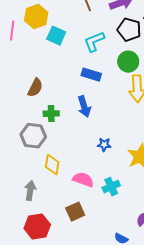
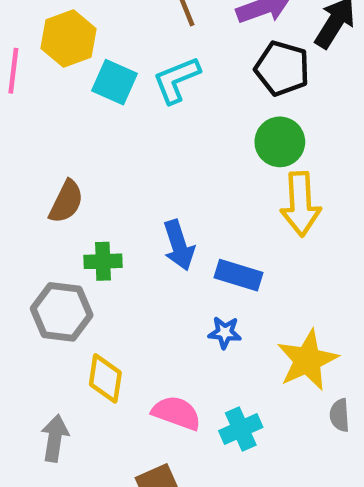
cyan L-shape: (94, 42) -> (176, 80), moved
blue rectangle: (91, 75) -> (238, 275), moved

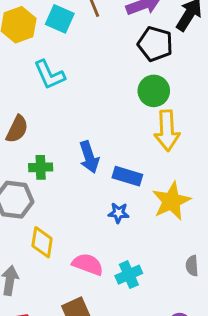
cyan L-shape: (176, 80) -> (49, 75), moved, turned -92
cyan square: (114, 82) -> (60, 19), moved
yellow star: (307, 360) -> (171, 201), moved

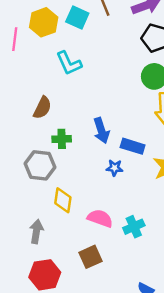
blue star: (119, 213) -> (115, 168), moved

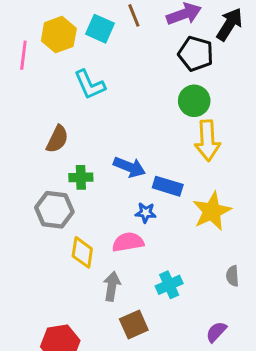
blue arrow: (101, 131) -> (129, 167), turned -50
pink semicircle: (100, 218) -> (128, 242), moved, turned -30
gray arrow: (36, 232) -> (112, 286), moved
brown square: (91, 257) -> (134, 325), moved

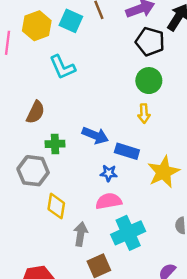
yellow arrow: (207, 141) -> (144, 113), moved, size x0.6
pink semicircle: (128, 242) -> (109, 201), moved
cyan cross: (169, 285) -> (128, 233), size x1.5

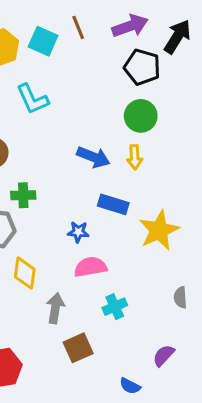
blue arrow: (95, 135) -> (93, 157), moved
blue star: (109, 173) -> (78, 232), moved
cyan cross: (128, 233) -> (115, 307), size x0.6

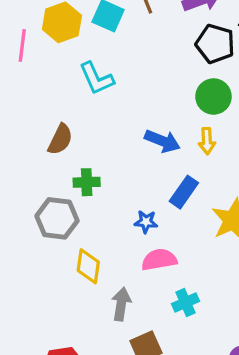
blue rectangle: (113, 204) -> (184, 192), turned -72

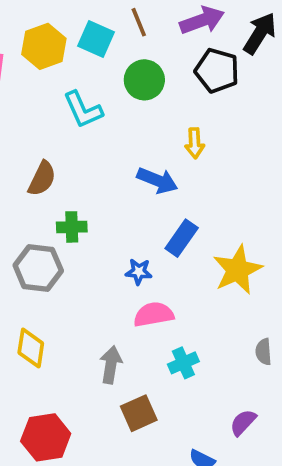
green circle: (213, 97) -> (144, 80), moved
yellow arrow: (207, 141) -> (195, 143), moved
yellow diamond: (88, 266) -> (31, 348), moved

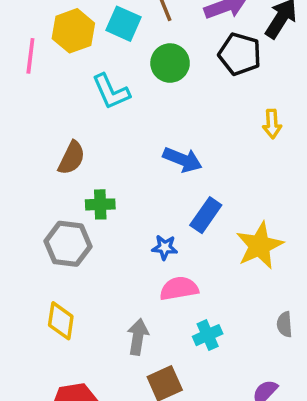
yellow arrow: (195, 143) -> (272, 124), moved

